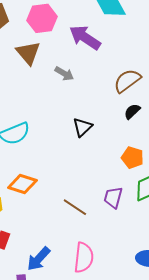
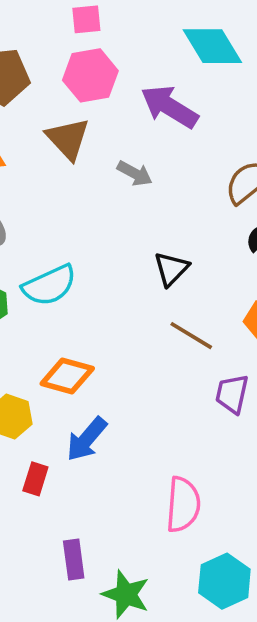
brown line: (75, 207) -> (191, 336), moved
blue arrow: (39, 259) -> (87, 439), moved

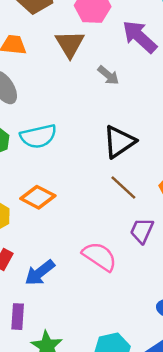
black triangle: (171, 269) -> (119, 142), size x1.4
blue arrow: (87, 439) -> (40, 273), moved
pink semicircle: (183, 505) -> (100, 256), moved, turned -72

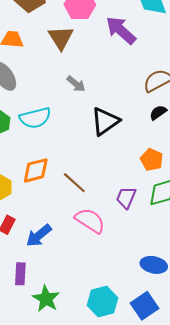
gray arrow: (108, 75) -> (76, 84), moved
brown line: (123, 187) -> (74, 183), moved
orange diamond: (38, 197) -> (36, 170), turned -40

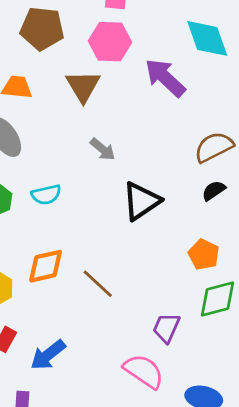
cyan semicircle: (35, 118) -> (46, 195), size x0.7
purple trapezoid: (126, 198) -> (166, 328), moved
pink semicircle: (90, 221) -> (144, 371), moved

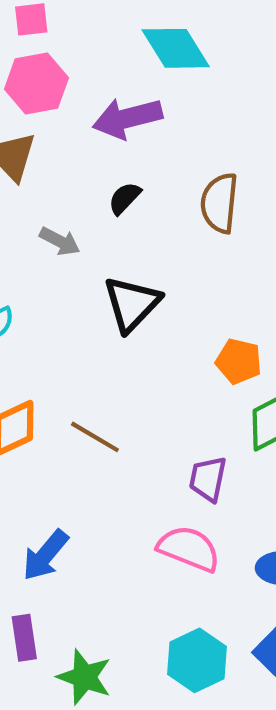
purple arrow: (165, 78) -> (127, 118), turned -45
brown semicircle: (214, 147) -> (219, 203), turned -45
black semicircle: (214, 191) -> (125, 198), moved

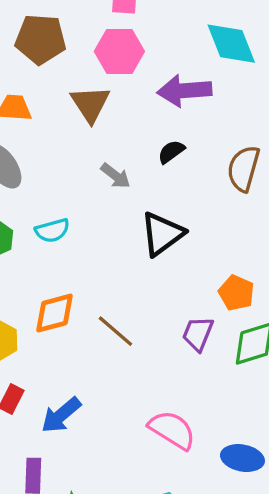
purple trapezoid: (208, 479) -> (198, 334), moved

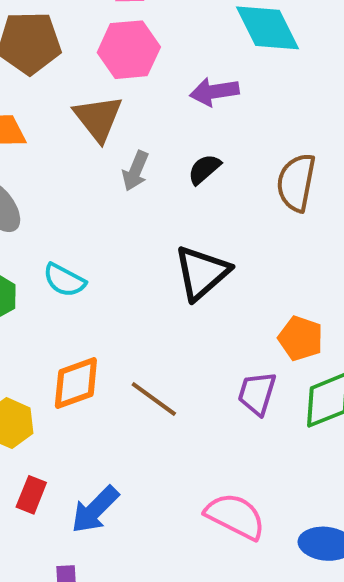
purple arrow: (184, 91) -> (214, 92), size x0.7
gray arrow: (115, 176) -> (135, 171), moved, turned 80
cyan semicircle: (52, 230) -> (64, 280), turned 48

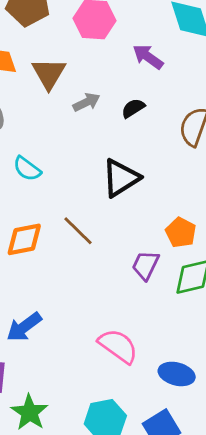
purple arrow: (214, 92) -> (148, 57), turned 36
brown triangle: (98, 118) -> (49, 73), moved
gray arrow: (135, 171) -> (86, 102), turned -148
brown line: (154, 399) -> (78, 231), moved

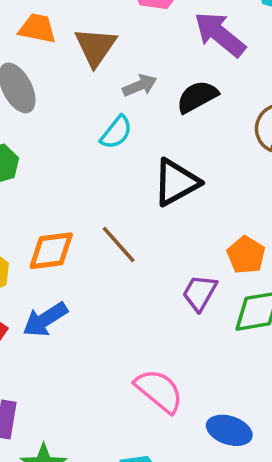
purple arrow: (148, 57) -> (220, 34), size x1.4
black semicircle: (133, 108) -> (197, 97), size x1.4
cyan semicircle: (27, 169) -> (116, 132), moved, turned -92
blue arrow: (24, 327) -> (45, 320), moved

